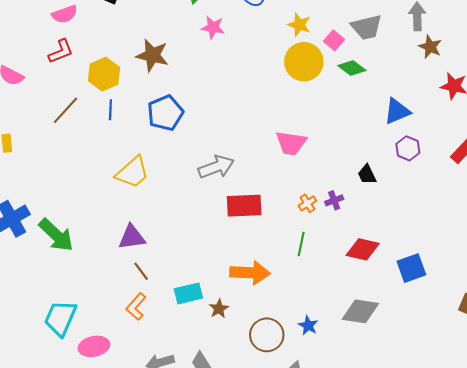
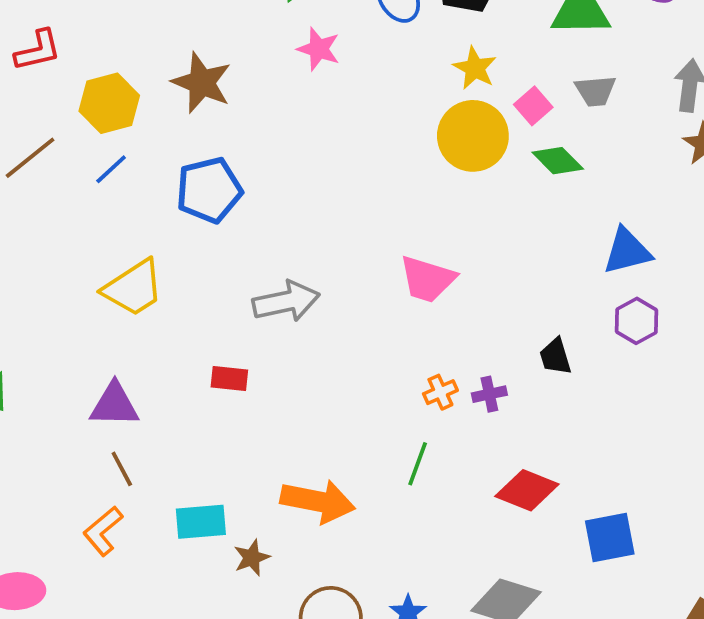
gray trapezoid: (367, 27) -> (595, 91), size x0.7
blue line: (110, 110) -> (111, 169), turned 36
red rectangle: (244, 206) -> (229, 379), moved, size x0.6

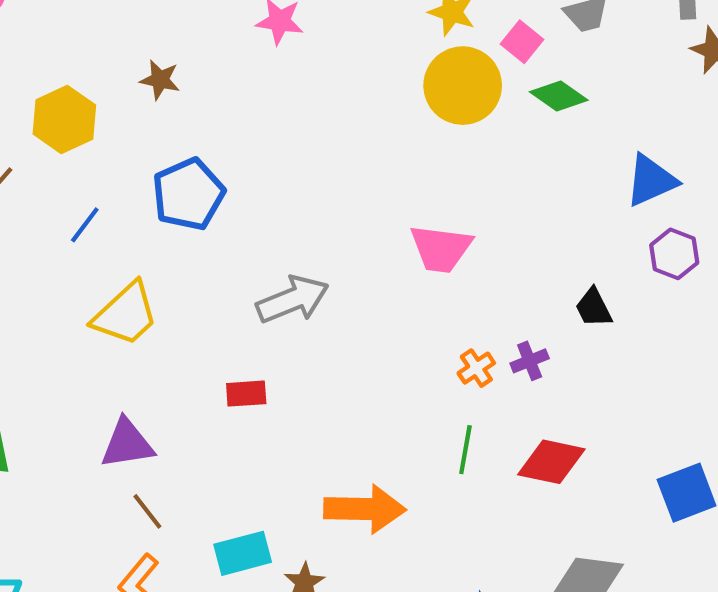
brown star: (202, 83) -> (160, 80), size x0.6
blue line: (111, 169) -> (85, 225), moved
red diamond: (527, 490) -> (551, 462), moved

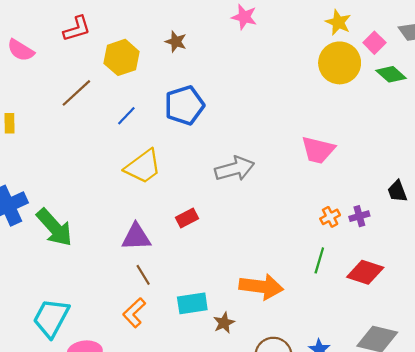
red rectangle: (246, 394) -> (187, 218), moved, turned -30

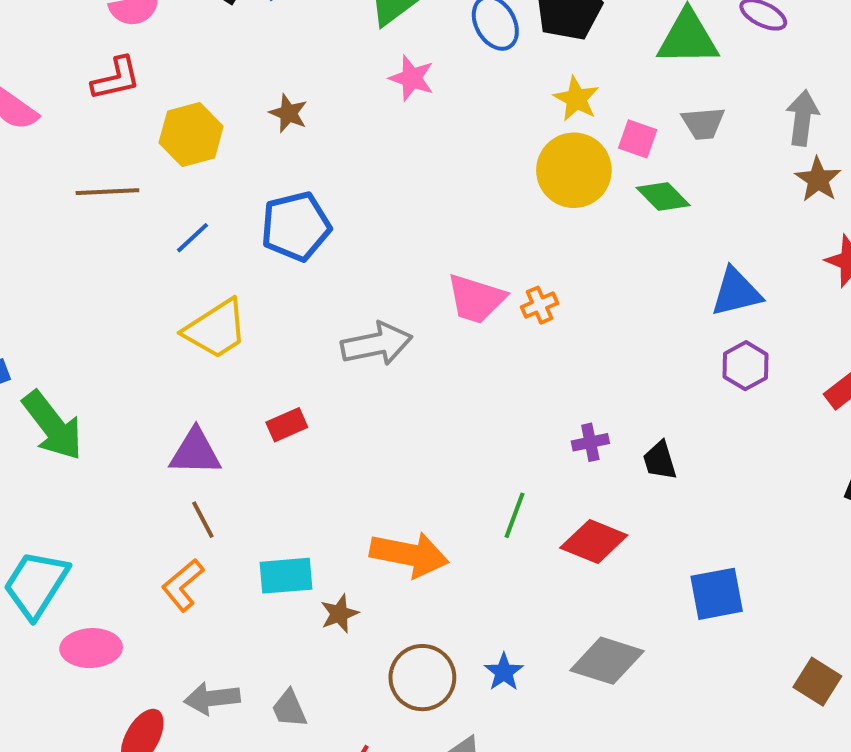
pink square: (374, 43) -> (638, 139), turned -30
brown line: (76, 93) -> (107, 192), turned 36
pink trapezoid: (318, 150) -> (476, 299), moved
black trapezoid: (397, 191) -> (660, 460), moved
orange cross: (330, 217) -> (539, 305), moved

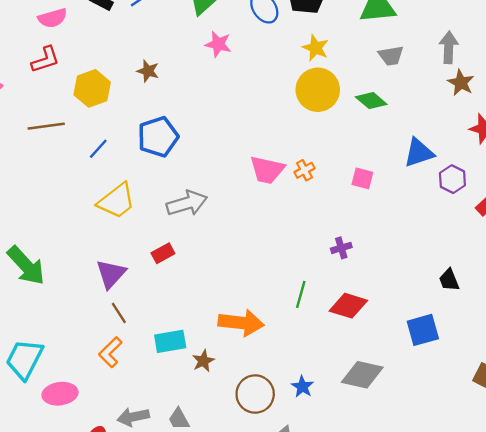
pink square: (638, 139) -> (362, 178), moved
gray arrow: (377, 344) -> (187, 203), moved
purple hexagon: (746, 366) -> (452, 179), moved
purple triangle: (195, 452) -> (111, 274), turned -44
black trapezoid: (660, 460) -> (449, 280), moved

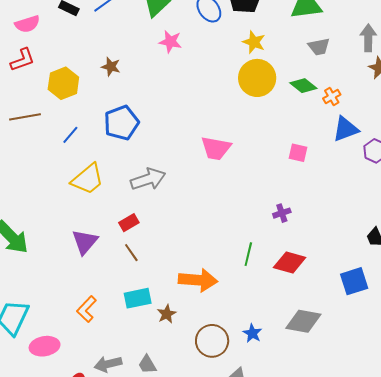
orange cross: (305, 170) -> (332, 97), moved
brown line: (119, 313) -> (131, 253), moved

